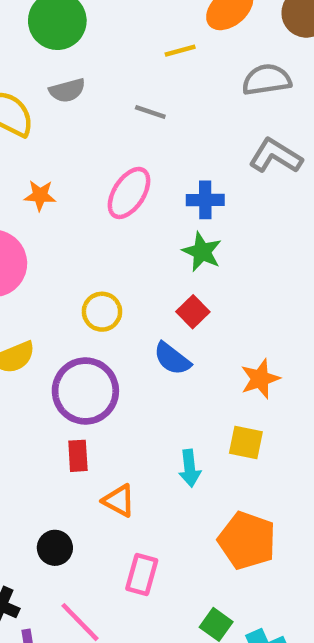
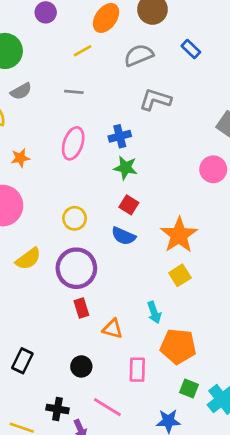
orange star: (260, 379) -> (179, 235), size x1.5
yellow square: (246, 443) -> (180, 275), turned -30
cyan arrow: (190, 468) -> (154, 312), moved
orange pentagon: (247, 540) -> (178, 346), moved

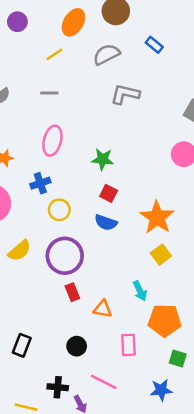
blue cross: (120, 136) -> (40, 183), moved

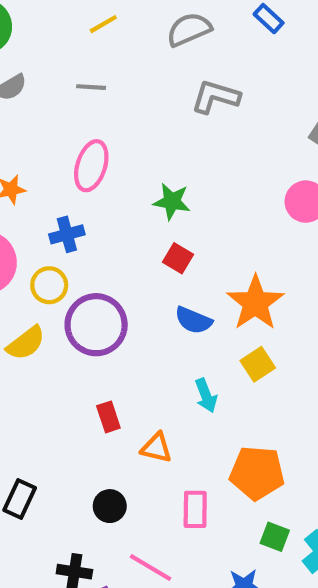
yellow circle: (59, 210) -> (49, 285), moved
blue semicircle: (106, 223) -> (193, 320), moved
purple circle: (65, 256) -> (96, 325), moved
cyan arrow: (140, 291) -> (206, 396), moved

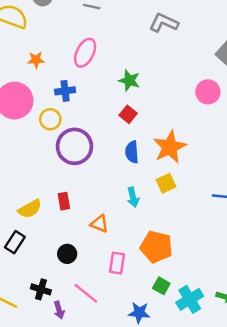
blue semicircle: (193, 320) -> (132, 152), turned 55
yellow semicircle: (26, 343) -> (30, 209), moved
red rectangle: (108, 417) -> (64, 201), moved

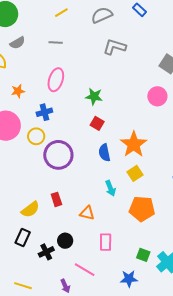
orange pentagon: (156, 247) -> (142, 209), moved
black cross: (41, 289) -> (46, 252), moved, turned -35

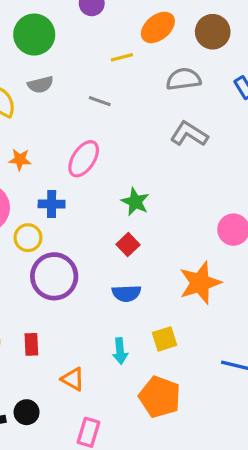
orange star: (134, 144) -> (200, 283), moved
blue semicircle: (104, 153) -> (126, 293), turned -96

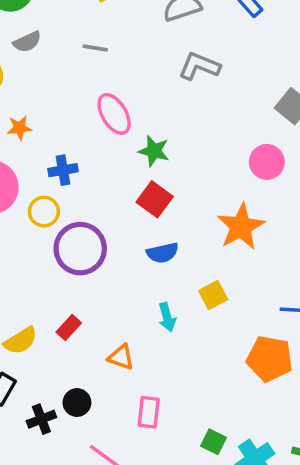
pink ellipse: (84, 159) -> (114, 114), moved, turned -54
red square: (128, 245) -> (155, 199), size x1.4
red rectangle: (31, 344) -> (69, 327), turned 55
orange pentagon: (160, 397) -> (270, 359), moved

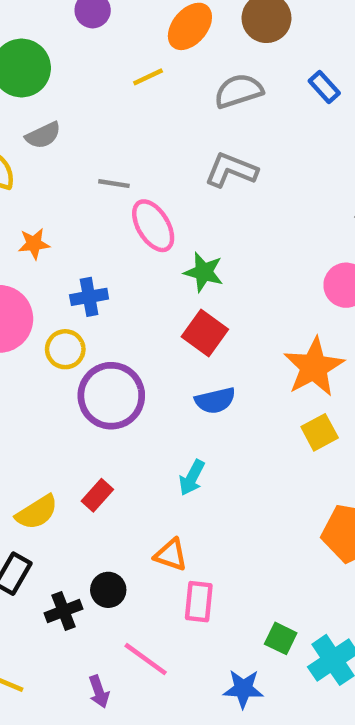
gray line: (95, 48) -> (114, 184), moved
gray L-shape: (199, 66) -> (231, 170), moved
yellow square: (213, 295) -> (320, 432), moved
cyan arrow: (167, 317) -> (192, 478), moved, turned 44
orange triangle: (121, 357) -> (171, 555), moved

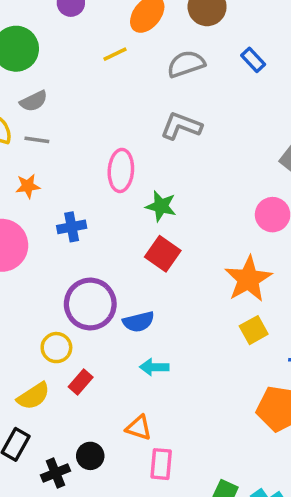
gray line: (114, 184) -> (37, 140), moved
pink ellipse: (153, 226) -> (121, 170), turned 36
yellow circle: (65, 349) -> (56, 348), moved
blue semicircle: (215, 400) -> (139, 322), moved
cyan arrow: (192, 478) -> (154, 367), turned 64

